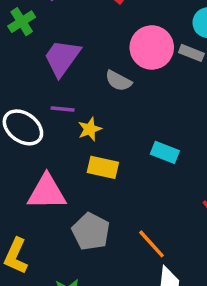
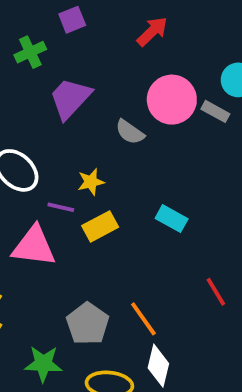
purple line: (63, 109) -> (61, 207), moved
yellow rectangle: (103, 167) -> (100, 226), turned -48
gray pentagon: (91, 232) -> (88, 324), moved

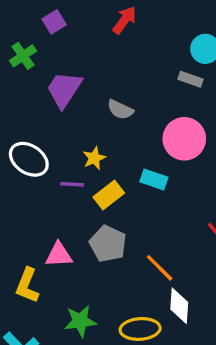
pink circle: (172, 100) -> (184, 139), moved
cyan rectangle: (172, 219) -> (154, 179), moved
pink triangle: (34, 246) -> (59, 255), moved, size x0.7
gray pentagon: (88, 324) -> (108, 244), moved

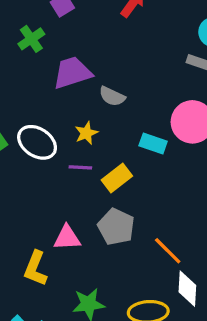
purple trapezoid: (64, 89) -> (72, 73), turned 39
gray semicircle: (120, 110) -> (112, 96), moved
yellow star: (94, 158) -> (86, 133), moved
cyan rectangle: (154, 179) -> (153, 143), moved

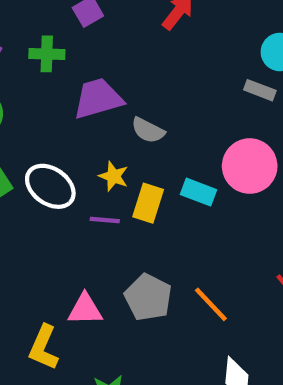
green cross: (31, 39) -> (47, 54), turned 35
yellow star: (86, 133) -> (114, 176), turned -30
yellow rectangle: (117, 178) -> (148, 203), moved, turned -36
orange line: (168, 251) -> (211, 304), moved

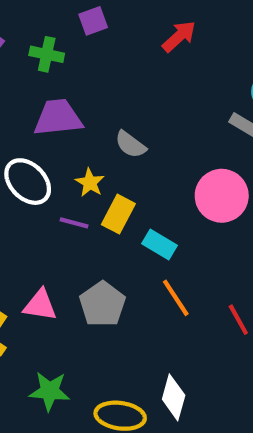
purple trapezoid: (98, 99) -> (58, 118), moved
cyan rectangle: (199, 192) -> (159, 245), moved
orange line: (211, 304) -> (176, 298), moved

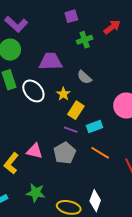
green cross: (47, 54) -> (85, 40), moved, turned -35
purple line: (74, 223) -> (71, 130), moved
cyan rectangle: (159, 245) -> (94, 127), turned -56
orange line: (176, 298) -> (100, 153), turned -30

